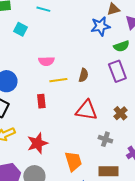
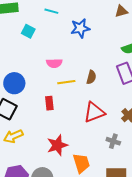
blue star: (100, 26) -> (80, 28), moved
red triangle: (86, 110) -> (94, 112), turned -30
red star: (37, 143) -> (57, 145), moved

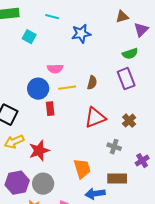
blue circle: (14, 83) -> (38, 89), moved
red star: (57, 145) -> (39, 151), moved

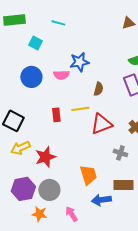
blue star: (81, 34) -> (79, 62), moved
yellow line: (67, 88) -> (80, 109), moved
blue circle: (38, 89) -> (31, 77), moved

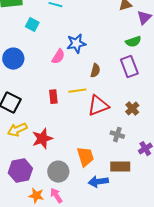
pink semicircle: (61, 75) -> (58, 57), turned -56
blue circle: (31, 77) -> (13, 59), moved
gray circle: (49, 190) -> (58, 172), moved
pink arrow: (71, 214) -> (56, 196), moved

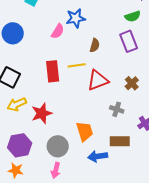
red rectangle: (53, 97) -> (53, 71), size x1.5
orange star: (36, 196) -> (16, 170), moved
pink arrow: (56, 196) -> (56, 170), turned -133

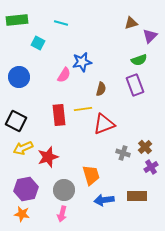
brown cross: (132, 83) -> (145, 147), moved
brown rectangle: (120, 141) -> (137, 196), moved

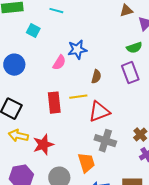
yellow arrow: (23, 148) -> (18, 136), turned 36
gray cross: (123, 153) -> (105, 141), moved, size x1.5

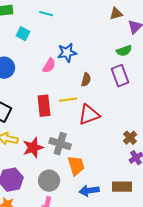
gray cross: (105, 141) -> (60, 144), moved

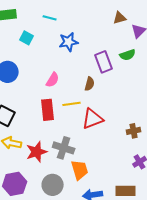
blue star: (67, 53) -> (69, 42), moved
pink semicircle: (49, 66) -> (53, 80), moved
purple rectangle: (120, 76) -> (104, 62), moved
brown cross: (130, 138) -> (134, 131), moved, turned 32

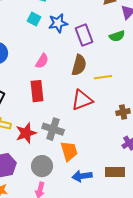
cyan square: (27, 38) -> (34, 19), moved
purple rectangle: (104, 62) -> (84, 35), moved
brown semicircle: (90, 84) -> (79, 65), size x1.5
yellow line: (72, 104) -> (103, 77), moved

